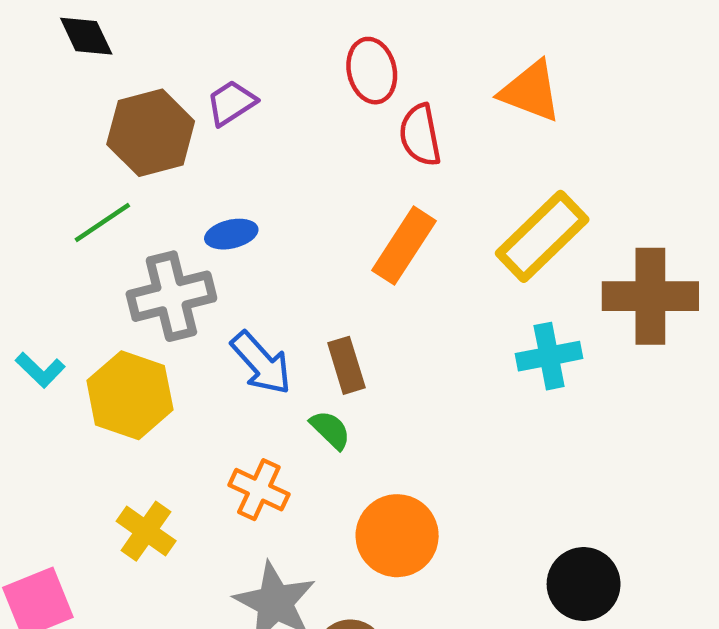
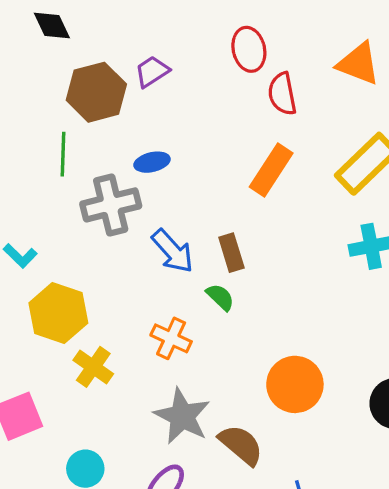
green line: (102, 223) -> (63, 154), turned -54
yellow hexagon: (130, 395) -> (58, 313), moved
orange circle: (397, 536) -> (295, 384), moved

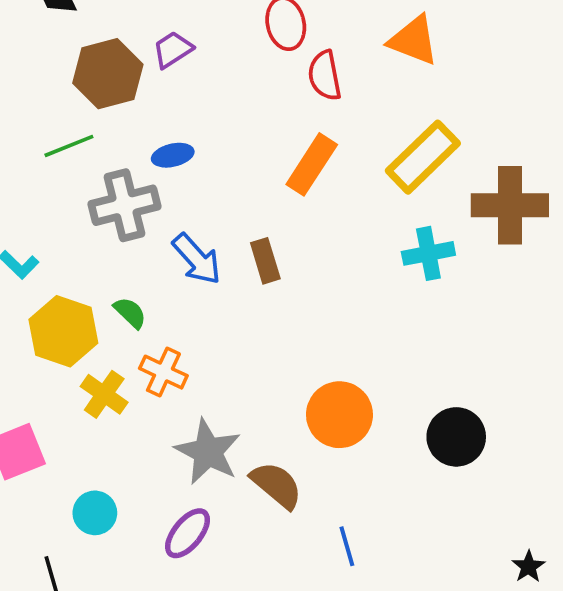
green line: (63, 154) -> (69, 146), turned 66
green semicircle: (220, 297) -> (130, 313), moved
orange cross: (171, 338) -> (163, 372), moved

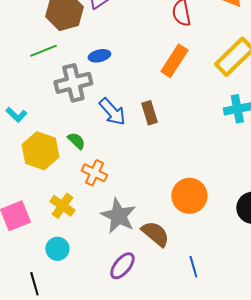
yellow cross: (104, 394) -> (62, 206), moved
purple ellipse: (188, 533) -> (122, 266), moved

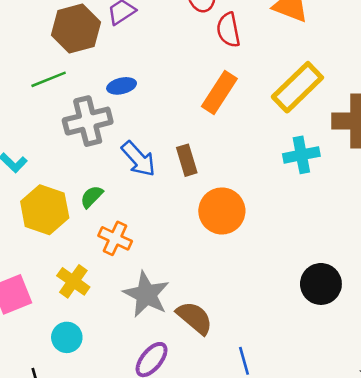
green semicircle: (76, 141) -> (92, 197), turned -90
orange circle: (189, 196) -> (222, 211), moved

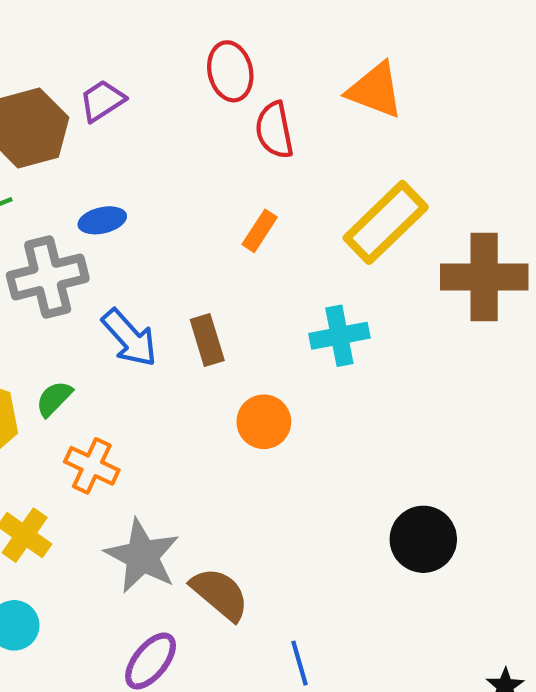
orange rectangle: (219, 92) -> (260, 231), size x0.6
cyan cross: (301, 155) -> (339, 336), moved
orange circle: (222, 211) -> (264, 422), size x0.7

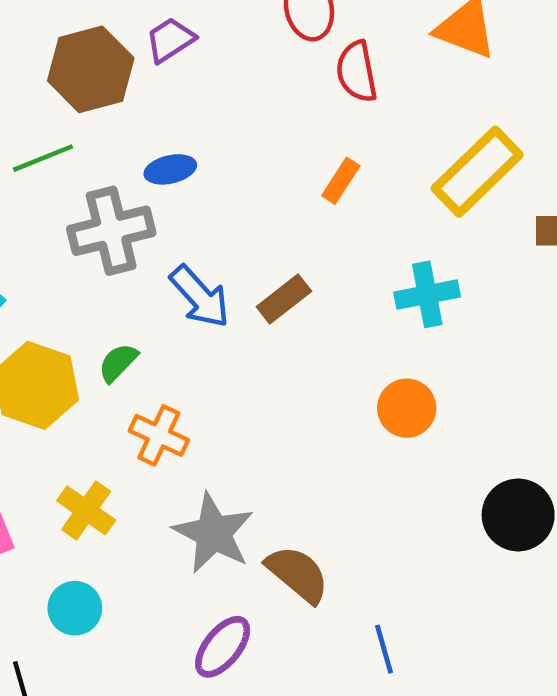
brown rectangle: (207, 340) -> (284, 299), turned 69
orange circle: (264, 422) -> (407, 408), moved

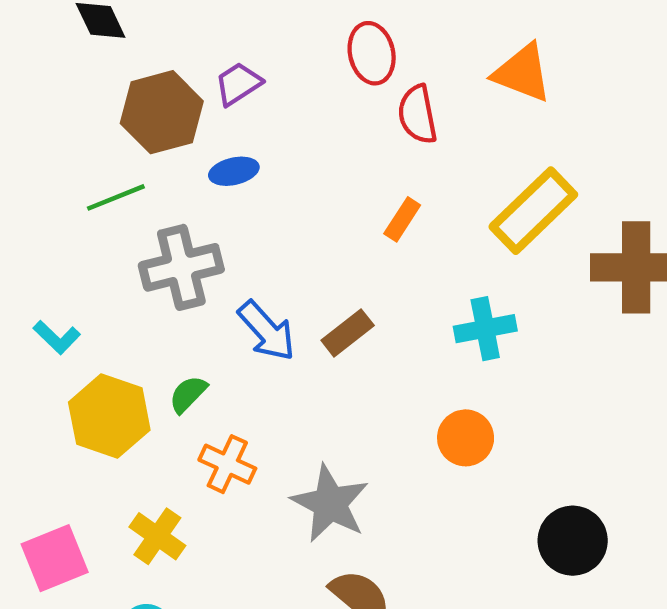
blue ellipse: (170, 169) -> (234, 171), moved
gray star: (213, 533) -> (330, 503), moved

